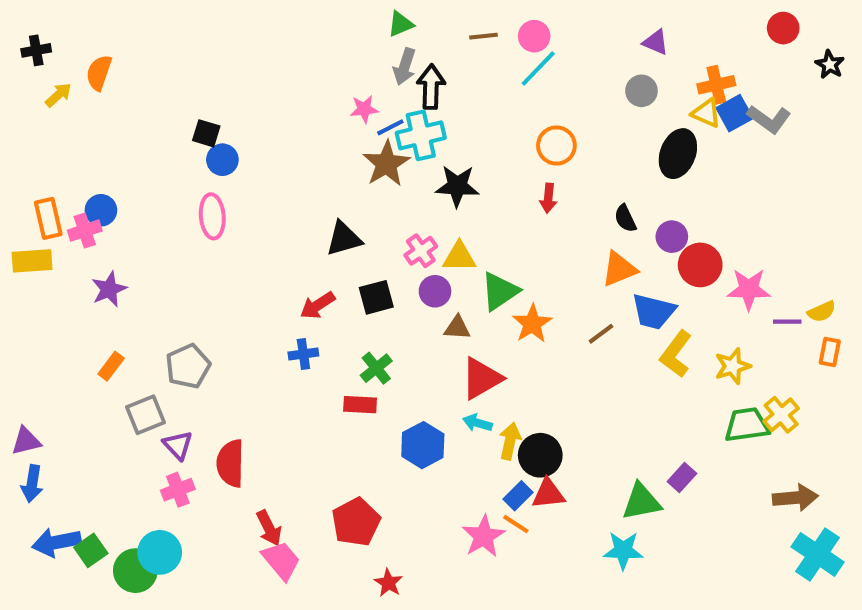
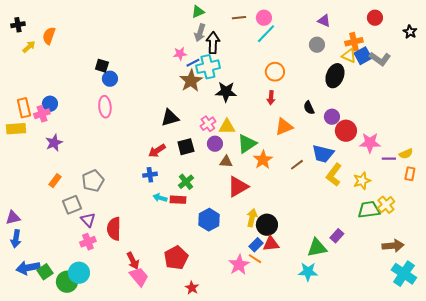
red circle: (783, 28) -> (375, 18), moved
orange triangle: (619, 269) -> (284, 127), moved
cyan arrow: (477, 423) -> (160, 198), moved

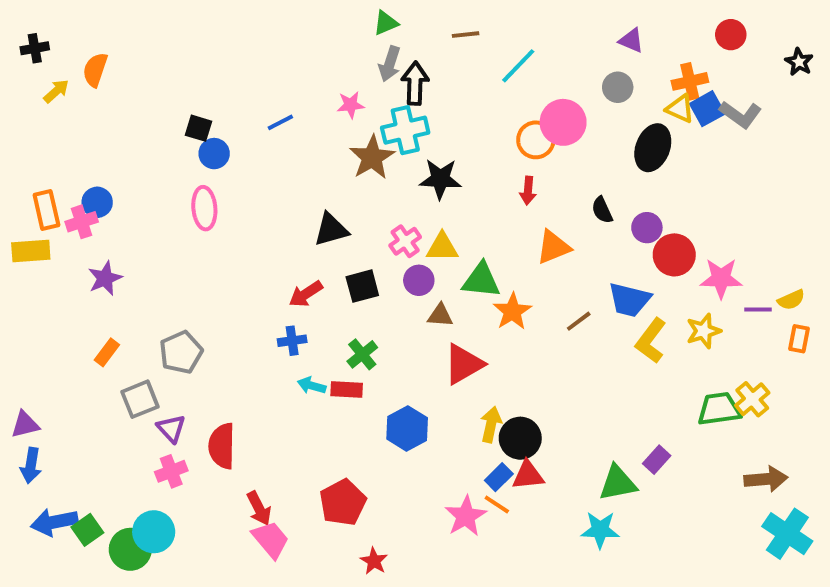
pink circle: (264, 18) -> (563, 122), moved, size x1.5
blue line: (193, 63) -> (280, 122), moved
green triangle: (247, 144) -> (481, 280), turned 40
yellow star: (362, 181) -> (703, 331), moved

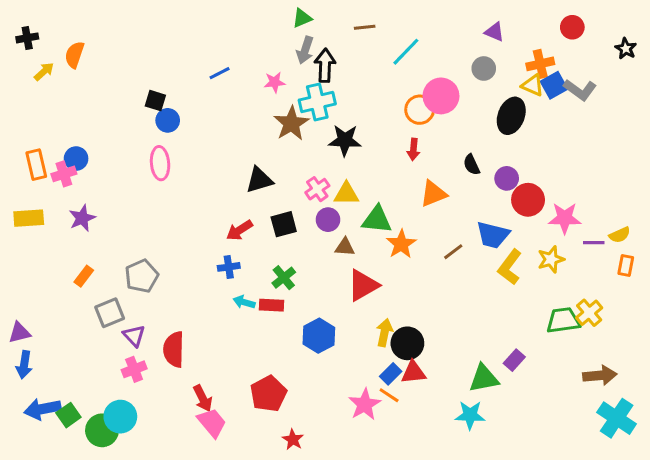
blue line: (280, 122) -> (220, 73), moved
yellow rectangle: (31, 251) -> (29, 218), moved

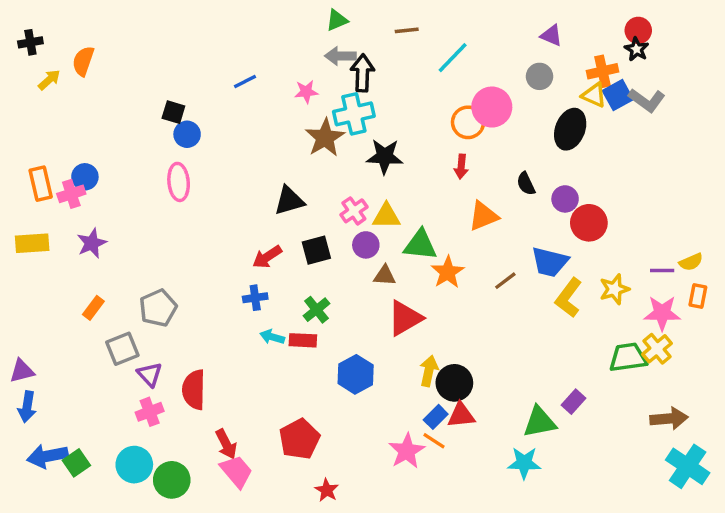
black star: (626, 49) -> (637, 49), moved
gray arrow: (305, 50) -> (340, 56), turned 72
pink star: (565, 218) -> (662, 313), moved
green circle: (102, 430) -> (172, 480), moved

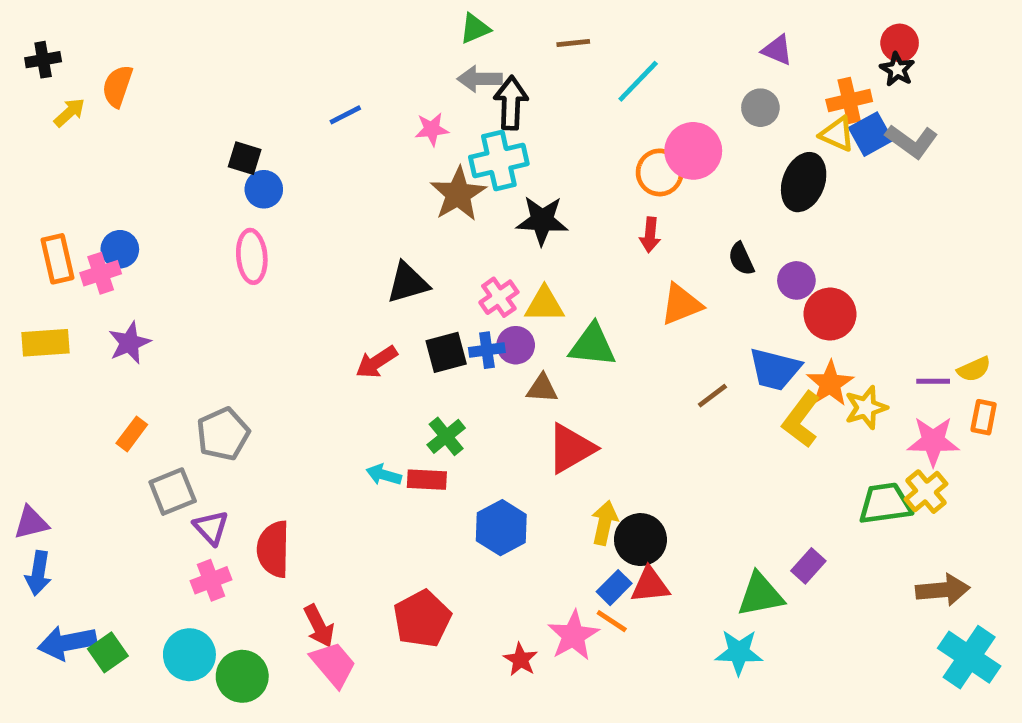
orange star: (448, 272) -> (830, 384), moved
blue cross: (255, 298) -> (487, 350), moved
red star: (327, 490) -> (521, 660), moved

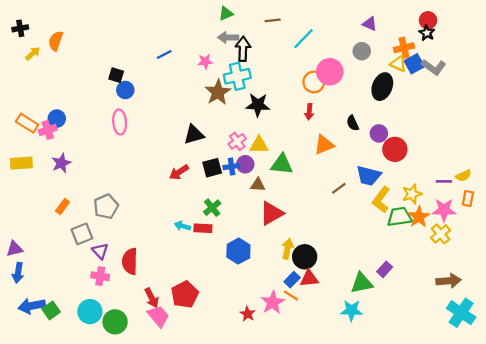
orange rectangle: (57, 259) -> (27, 123), turned -45
orange star: (830, 384) -> (419, 217), moved
green trapezoid: (885, 504) -> (399, 217), moved
pink cross: (211, 580) -> (100, 276), turned 30
red pentagon: (422, 619) -> (185, 294), moved

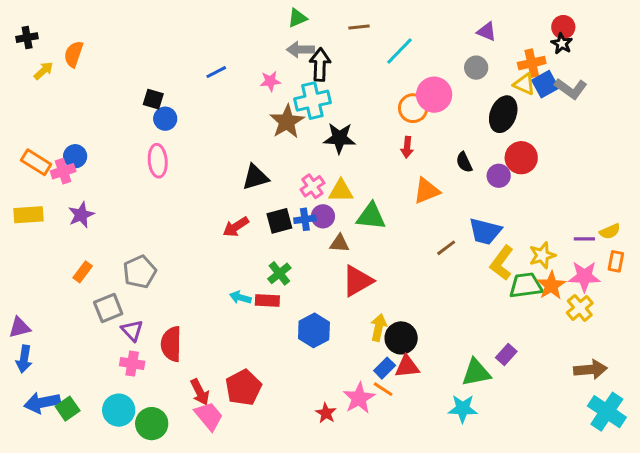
red circle: (395, 149) -> (521, 158), moved

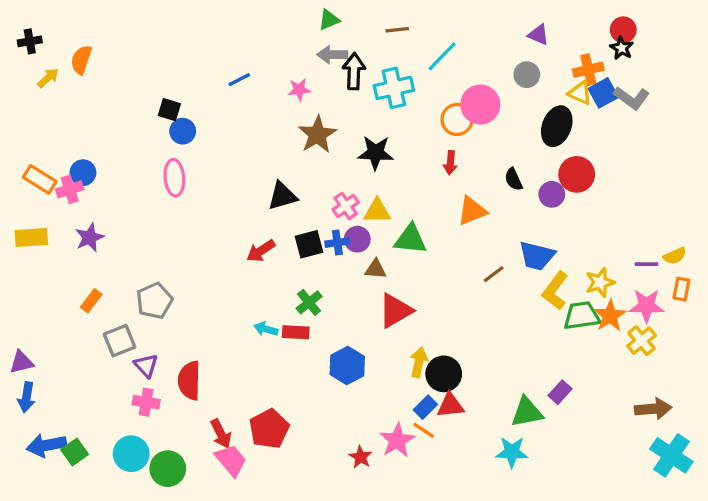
cyan cross: (312, 101) -> (394, 88), moved

